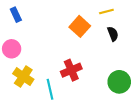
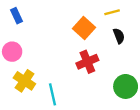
red cross: (71, 70) -> (87, 62), moved

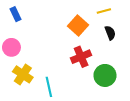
green circle: (126, 86) -> (105, 75), moved

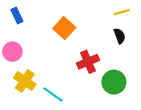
yellow line: (104, 11) -> (122, 12), moved
orange square: (78, 26) -> (64, 28), moved
cyan line: (49, 87) -> (53, 94), turned -42

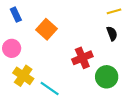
orange square: (64, 28) -> (46, 29), moved

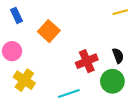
black semicircle: (112, 34) -> (118, 56), moved
cyan line: (50, 88) -> (69, 94), moved, turned -54

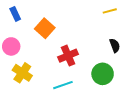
black semicircle: (118, 56) -> (115, 45), moved
red cross: (87, 61) -> (68, 56), moved

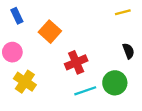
cyan line: (63, 85) -> (85, 91), moved

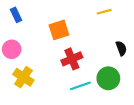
yellow line: (123, 12) -> (104, 12), moved
orange square: (50, 32) -> (59, 30), moved, turned 30

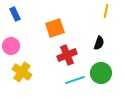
yellow line: (104, 12) -> (106, 11), moved, turned -64
black semicircle: (121, 48) -> (99, 43), moved, turned 40

